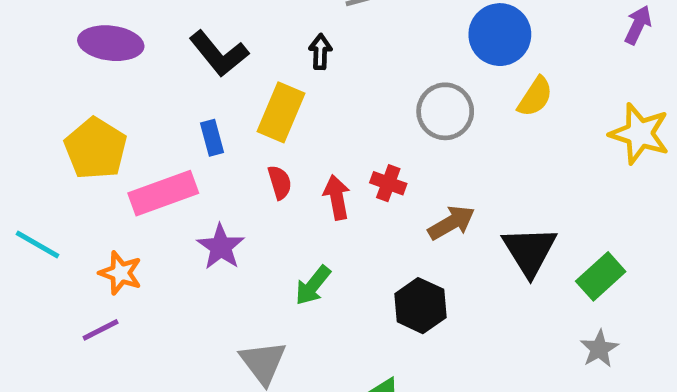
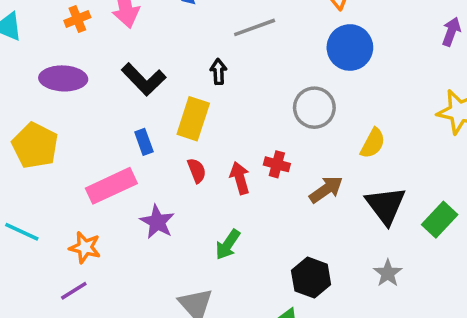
yellow semicircle: (535, 97) -> (373, 143), moved
yellow pentagon: (96, 149) -> (35, 145), moved
black hexagon: (420, 306) -> (311, 278), moved
gray star: (599, 349) -> (388, 273), moved

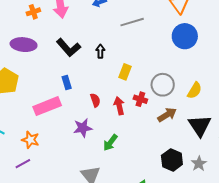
black arrow: (218, 72) -> (100, 51), moved
gray circle: (314, 108) -> (163, 85), moved
yellow rectangle: (193, 119) -> (125, 72), moved, size x0.7
purple star: (157, 222) -> (83, 128), moved, turned 30
black hexagon: (311, 278) -> (172, 160), moved

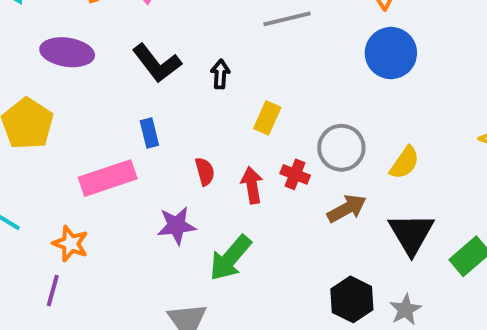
green arrow: (110, 143) -> (230, 258), size x1.4
purple line: (23, 164) -> (53, 291), turned -49

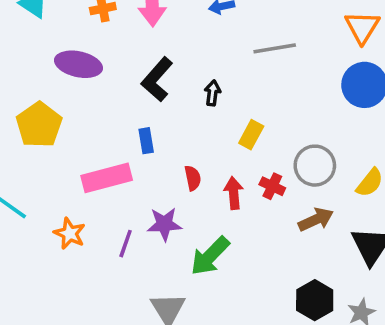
black L-shape: (157, 63) -> (157, 79), turned 75
purple line: (53, 291) -> (126, 244), moved

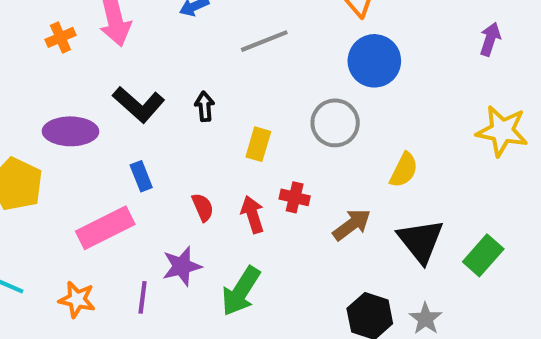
purple ellipse: (78, 64) -> (70, 131), moved
black L-shape: (157, 79) -> (139, 104), turned -78
gray circle: (315, 166) -> (335, 123), moved

